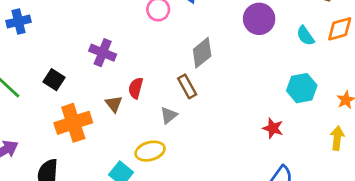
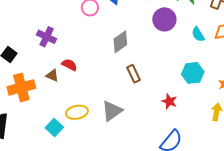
brown rectangle: (187, 86) -> (133, 74), moved
red semicircle: (136, 88) -> (69, 65), turned 98
brown triangle: (114, 104) -> (52, 75), turned -32
gray triangle: (169, 115) -> (112, 111), moved, size x1.6

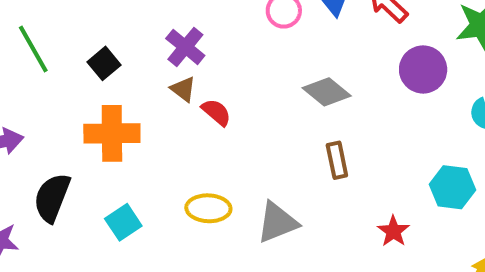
gray diamond: (120, 42) -> (327, 92), turned 60
brown triangle: (52, 75) -> (183, 89), moved
cyan square: (54, 128) -> (123, 222), moved

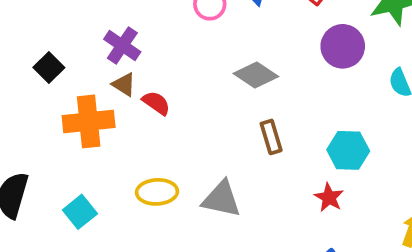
orange cross: (112, 133) -> (89, 121), moved
cyan hexagon: (452, 187) -> (348, 150), moved
gray triangle: (277, 222) -> (221, 199), turned 39

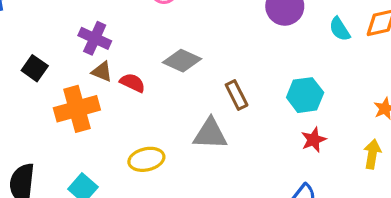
gray diamond: (256, 75) -> (182, 61), moved
red star: (329, 197) -> (314, 140), moved, turned 30
gray triangle: (221, 199) -> (210, 134), moved

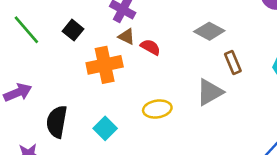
gray diamond: (182, 61) -> (209, 31), moved
gray triangle: (210, 134) -> (210, 92), turned -36

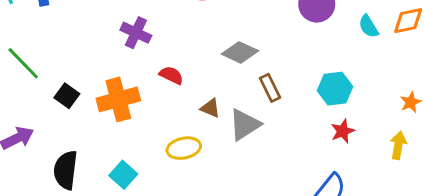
black square: (73, 30) -> (67, 96), moved
brown triangle: (127, 37) -> (210, 108), moved

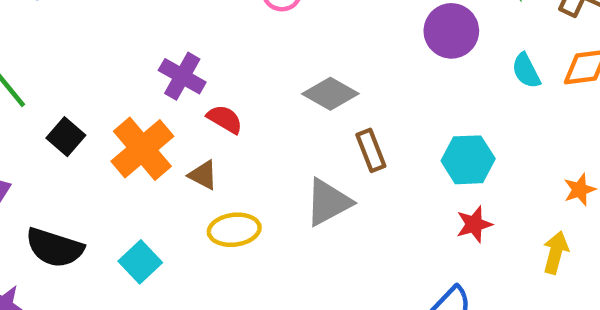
purple cross: (136, 33) -> (182, 76), moved
orange cross: (118, 99) -> (142, 149), turned -30
brown triangle: (210, 108) -> (203, 175), moved
black semicircle: (66, 170) -> (55, 248), turned -84

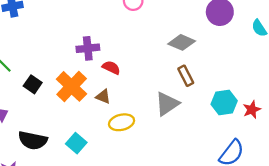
purple cross: (182, 76) -> (88, 48), turned -30
gray diamond: (330, 94) -> (182, 42), moved
cyan hexagon: (468, 160) -> (224, 103), moved
red star: (474, 224) -> (252, 110), moved

